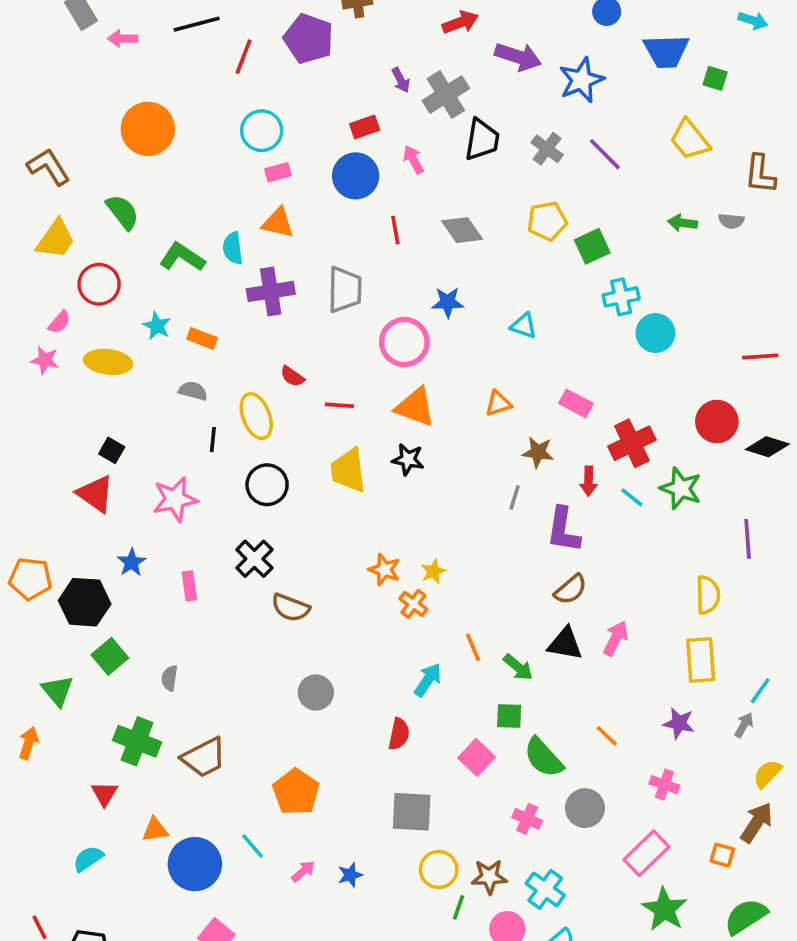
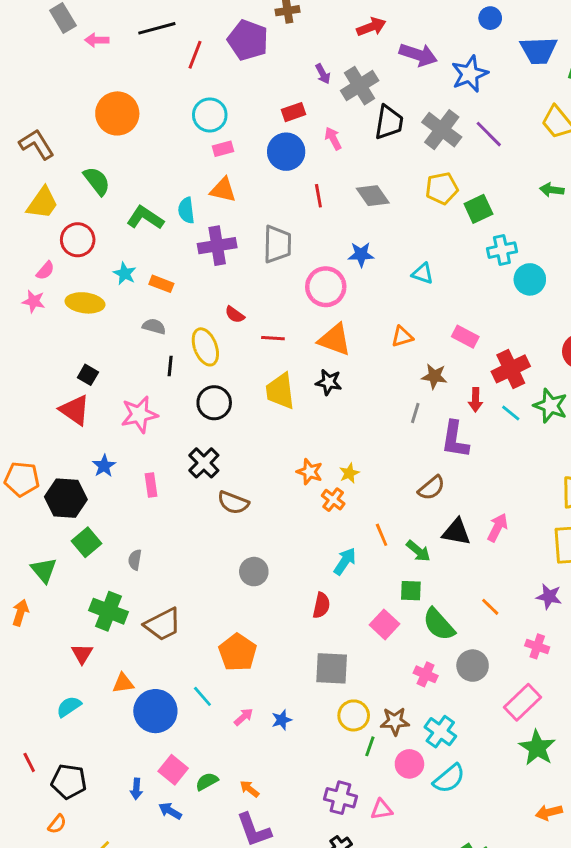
gray cross: (547, 149) -> (442, 130), size x1.5
brown semicircle: (571, 590) -> (431, 488), moved

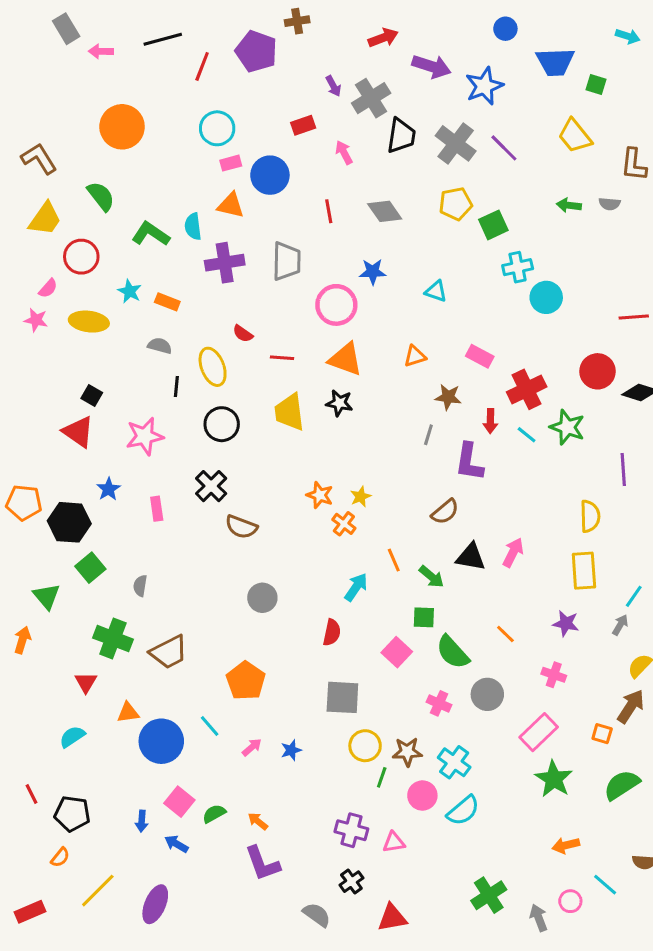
blue circle: (286, 152) -> (270, 175), moved

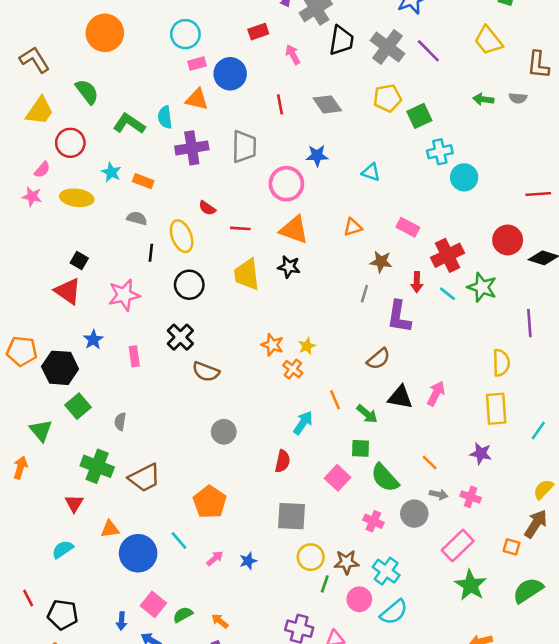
gray arrow: (620, 625) -> (439, 494), moved, turned 72

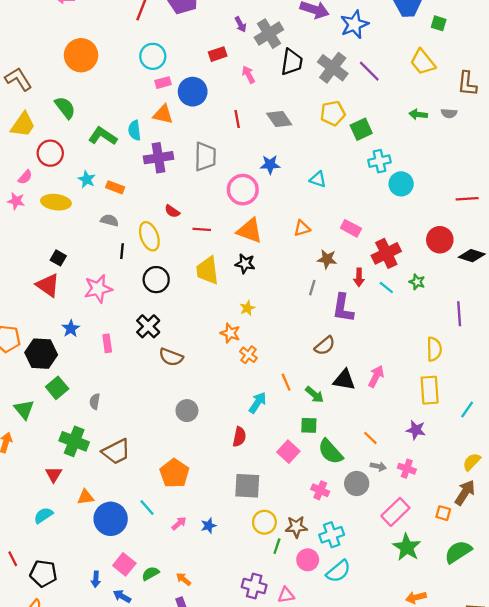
green star: (482, 287) -> (417, 282), size x0.6
yellow star: (307, 346) -> (247, 308), moved
cyan cross: (386, 571) -> (332, 535), turned 35

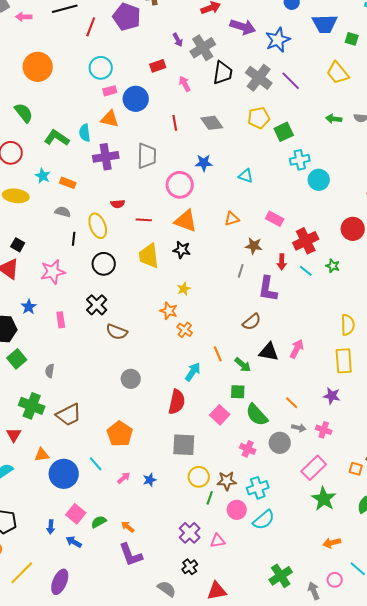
red semicircle: (172, 211) -> (118, 204), turned -40
red semicircle: (239, 437) -> (177, 402), size x1.4
purple cross: (254, 586) -> (190, 533), turned 30

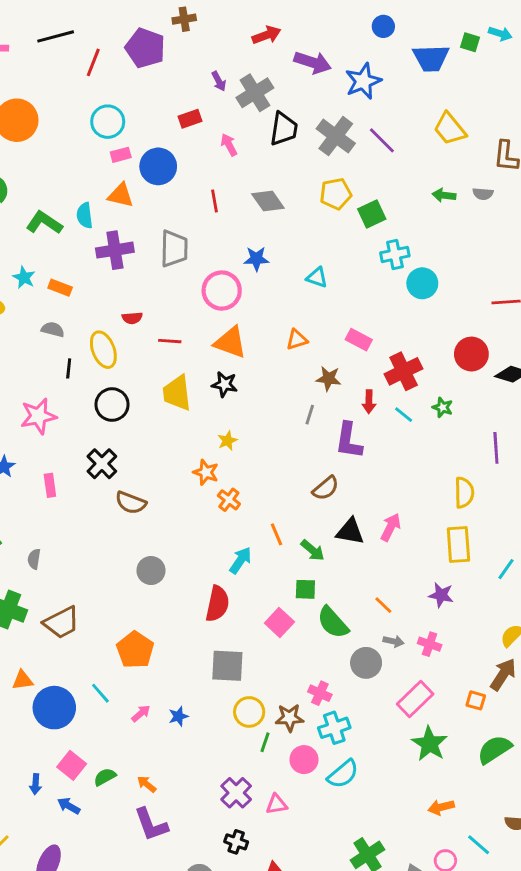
green square: (352, 39) -> (470, 42), moved
pink cross: (248, 449) -> (320, 693), moved
black cross: (190, 567) -> (236, 842), turned -35

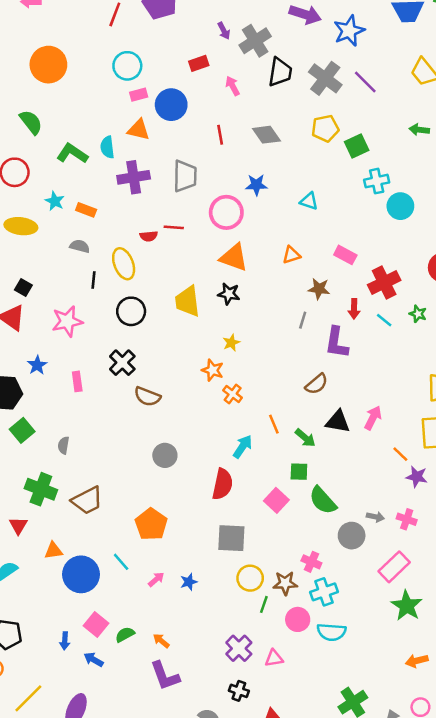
red line: (170, 341) -> (174, 227), moved
orange line: (383, 605) -> (400, 454), moved
cyan semicircle: (343, 774) -> (332, 632), turned 44

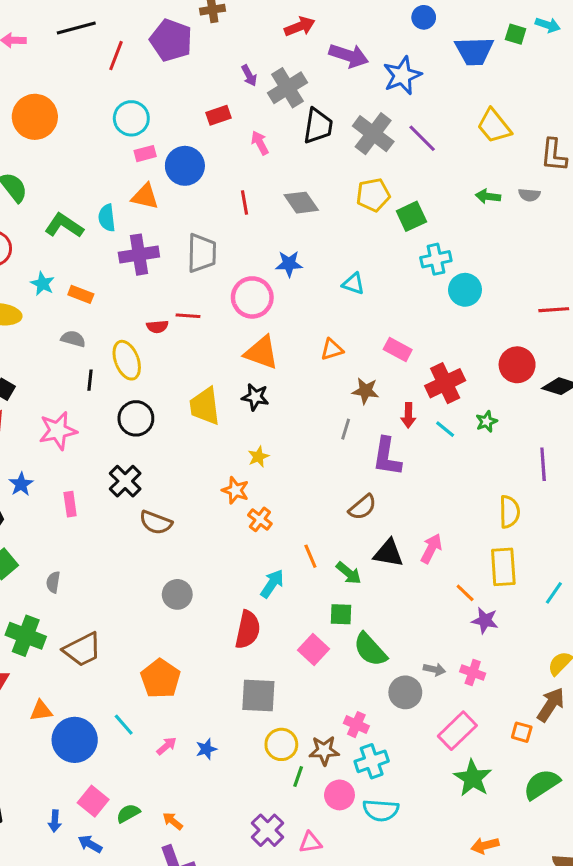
green star: (418, 314) -> (486, 421), turned 30

